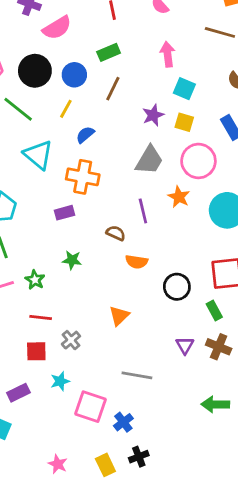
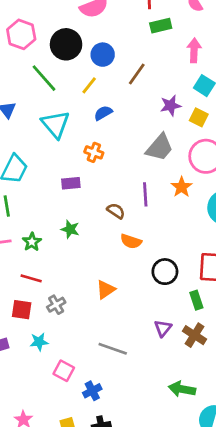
green rectangle: (109, 52) -> (161, 26), moved
orange cross: (83, 177) -> (94, 152), size x0.6
pink square: (90, 407) -> (64, 371), size x0.7

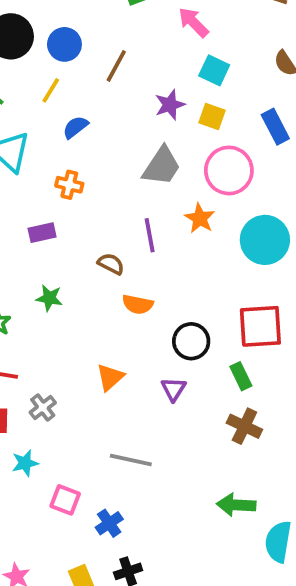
pink arrow: (194, 50) -> (193, 22), turned -40
purple triangle: (163, 328) -> (174, 389), moved

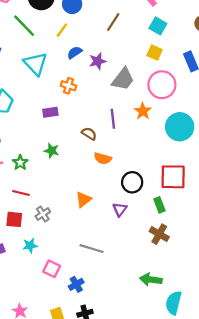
brown line: (116, 66) -> (113, 22), moved
purple star: (170, 105) -> (98, 61), moved

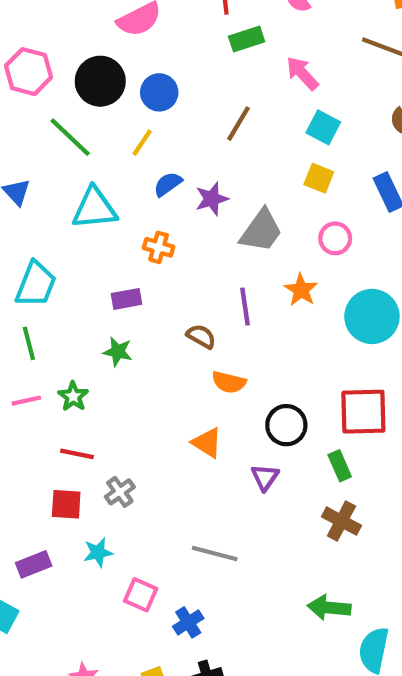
cyan triangle: (35, 64) -> (94, 208), turned -50
pink circle: (162, 85) -> (335, 238), size x0.6
green star: (52, 151) -> (118, 352), moved
orange triangle: (83, 199) -> (207, 443), moved, turned -48

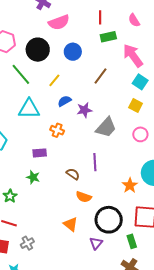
pink arrow: (302, 73) -> (133, 56), size x1.4
blue circle: (159, 92) -> (73, 52), moved
orange star: (301, 290) -> (130, 185), moved
black circle: (286, 425) -> (109, 220), size x1.4

